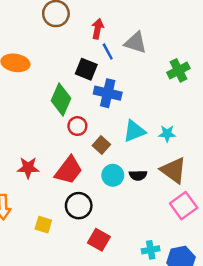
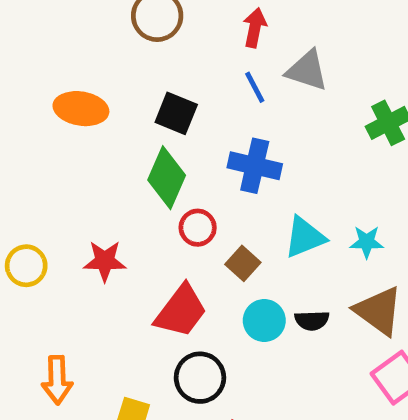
red arrow: (98, 29) -> (255, 28), moved
black square: (86, 69) -> (176, 113), moved
red star: (28, 168) -> (105, 261), moved

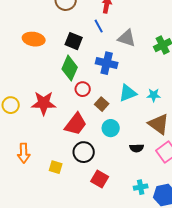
gray triangle: (307, 71) -> (127, 38), moved
blue line: (255, 87) -> (99, 26), moved
red star: (105, 261) -> (44, 103), size x1.4
black semicircle: (312, 320) -> (137, 148), moved

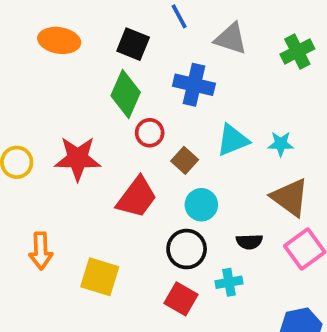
black circle: (84, 152) -> (187, 249), moved
yellow square: (56, 167) -> (100, 277), size x1.5
cyan cross: (141, 187) -> (229, 282), moved

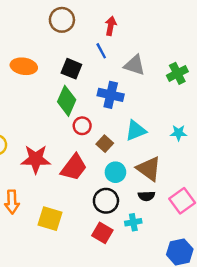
cyan star: (281, 144) -> (179, 133), moved
red star: (78, 159) -> (36, 159), moved
brown triangle: (290, 197) -> (149, 169), moved

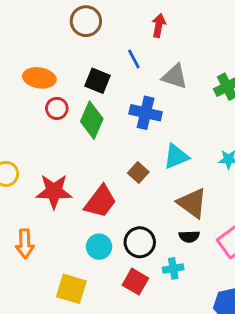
red arrow: (111, 26) -> (159, 26), moved
red circle: (82, 126) -> (57, 108), moved
cyan circle: (115, 172) -> (99, 247), moved
yellow square: (50, 219) -> (71, 289), moved

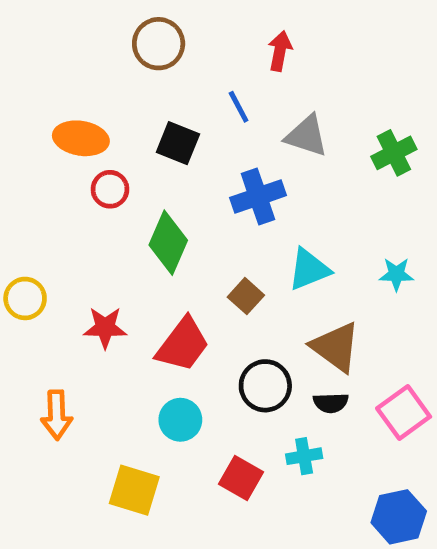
blue cross: (146, 113) -> (258, 197), turned -32
green diamond: (92, 120) -> (168, 243), moved
red star: (54, 191) -> (105, 328), size x0.7
black circle: (140, 242) -> (265, 386), moved

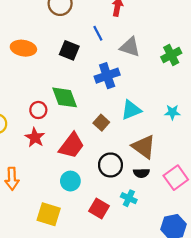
red circle: (110, 189) -> (38, 110), moved
green diamond: (168, 243) -> (65, 97), turned -44
red star: (105, 328) -> (35, 137), turned 30
cyan cross: (304, 456) -> (129, 198), turned 35

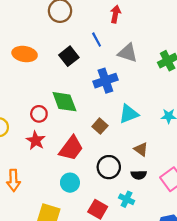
black square: (69, 50) -> (69, 56), turned 30
brown triangle: (144, 147) -> (141, 149), size x0.6

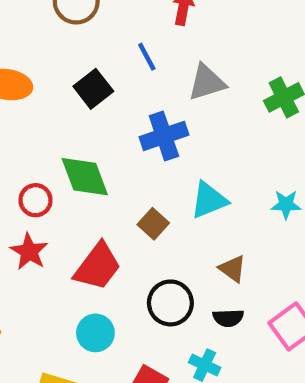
gray triangle: (128, 53) -> (207, 82), turned -35

